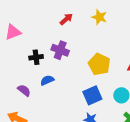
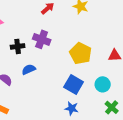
blue square: (92, 95) -> (74, 84), turned -36

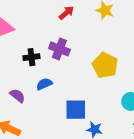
blue square: (74, 84) -> (76, 110), moved, turned -30

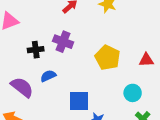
purple semicircle: (17, 96) -> (22, 87), size x1.5

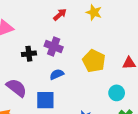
blue semicircle: (48, 76) -> (57, 74), moved
blue square: (79, 101) -> (45, 100), moved

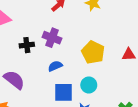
cyan circle: (117, 93) -> (89, 85), moved
blue square: (45, 100) -> (64, 92), moved

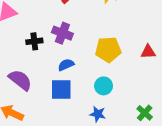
yellow pentagon: (93, 52) -> (108, 50), turned -30
blue square: (64, 92) -> (61, 89), moved

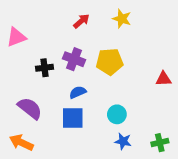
yellow pentagon: (108, 50) -> (110, 62), moved
green cross: (145, 113) -> (160, 143), turned 35
blue star: (98, 114) -> (123, 141), moved

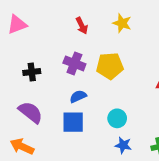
red arrow: (81, 21) -> (82, 26), turned 105
pink triangle: (16, 37) -> (17, 24), moved
black cross: (45, 68) -> (32, 72), moved

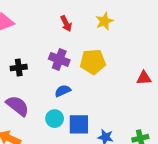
yellow star: (122, 23) -> (104, 21), turned 30
cyan circle: (117, 118) -> (55, 119), moved
blue square: (73, 122) -> (79, 124), moved

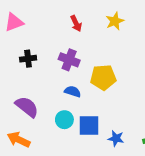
yellow pentagon: (93, 62) -> (103, 77), moved
black cross: (19, 68) -> (28, 59), moved
blue semicircle: (63, 91) -> (73, 91), turned 42

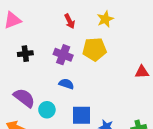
yellow pentagon: (103, 77) -> (94, 49), moved
cyan circle: (64, 120) -> (47, 110), moved

